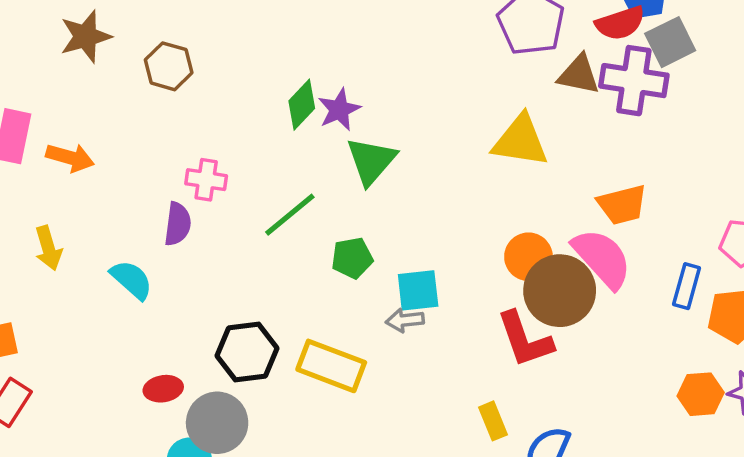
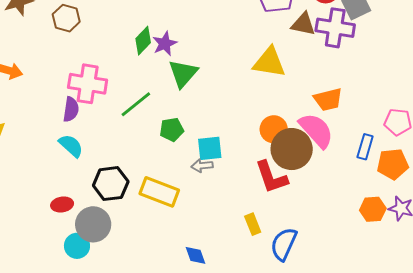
pink cross: (206, 180) -> (88, 84), size x1.6
cyan semicircle: (132, 280) -> (71, 146), moved

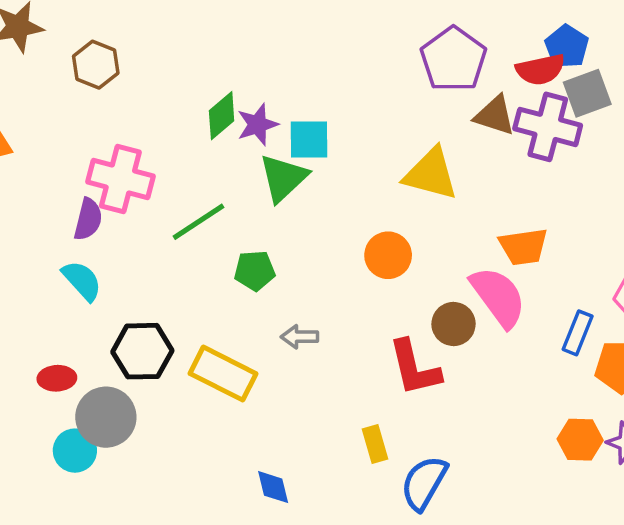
orange circle: (274, 129) -> (388, 255), moved
cyan square: (210, 148) -> (309, 140), moved
brown circle: (292, 149) -> (454, 324), size x0.6

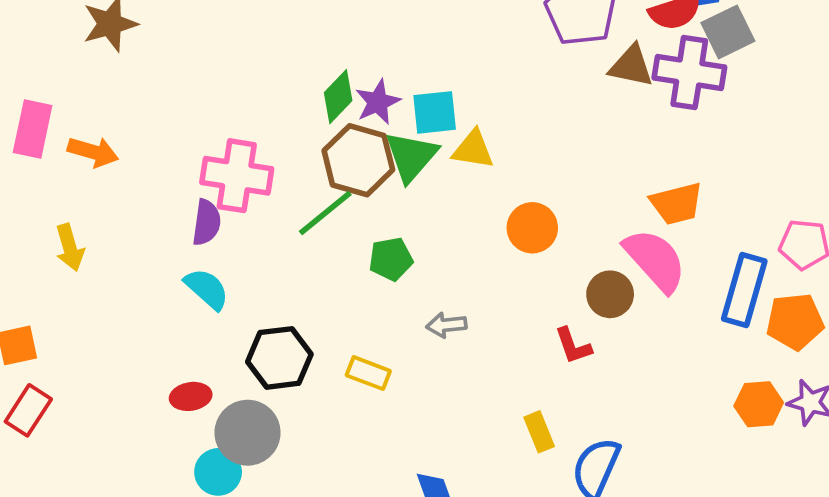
brown hexagon: (96, 65) -> (358, 160), moved, size x1.4
yellow triangle: (431, 174) -> (473, 149), moved, size x0.7
blue rectangle: (578, 333) -> (744, 290), size x1.5
red L-shape: (414, 368) -> (573, 346), size x0.6
yellow rectangle: (223, 374) -> (368, 373), size x0.6

